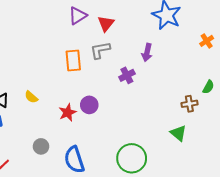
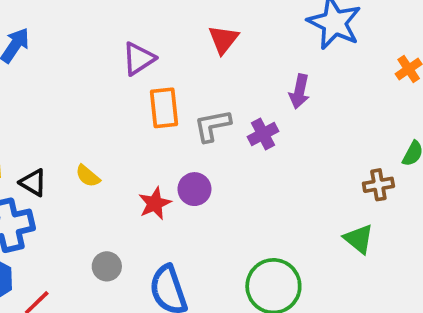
purple triangle: (78, 16) -> (139, 59), moved
gray L-shape: (100, 50) -> (212, 126), moved

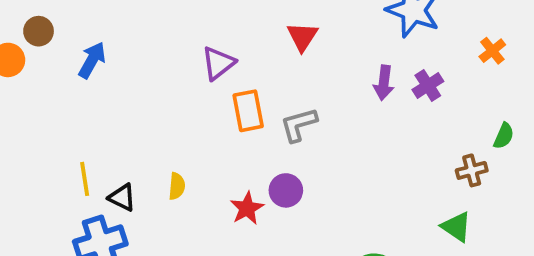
purple cross: (263, 134) -> (428, 86), moved
yellow semicircle: (88, 176) -> (177, 186), turned -120

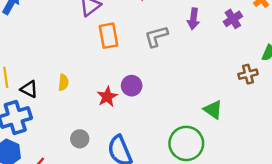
purple cross: (428, 86) -> (233, 19), moved
gray L-shape: (299, 125) -> (156, 36), moved
green triangle: (456, 227) -> (213, 110), moved

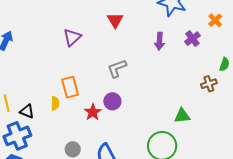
orange rectangle: (108, 36) -> (70, 87), moved
gray L-shape: (156, 36) -> (117, 68), moved
green triangle: (213, 110) -> (182, 116), turned -36

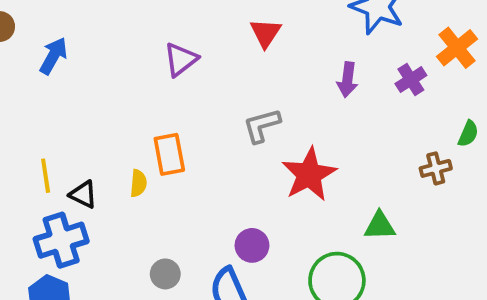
orange cross: (215, 20) -> (457, 48), size x1.5
purple circle: (112, 101) -> (252, 245), moved
red star: (93, 112) -> (309, 174), moved, size x1.6

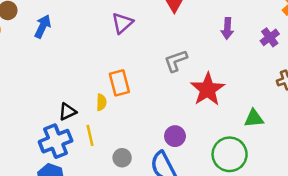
purple cross: (411, 80) -> (270, 37), moved
yellow line: (46, 176) -> (90, 135), moved
black triangle: (83, 194) -> (67, 112), turned -48

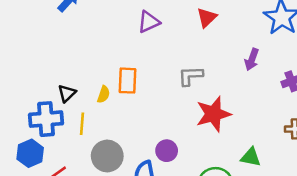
black triangle: (67, 112) -> (67, 93), turned -36
gray circle: (122, 158) -> (107, 156), size x1.6

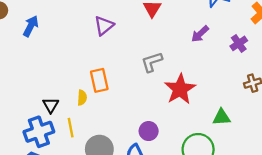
purple arrow: (252, 59) -> (200, 34), turned 42

